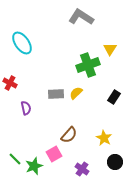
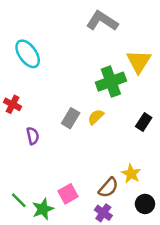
yellow triangle: (110, 49) -> (139, 61), size x1.5
gray rectangle: (56, 94) -> (71, 118), turned -56
brown semicircle: (69, 135) -> (108, 188), moved

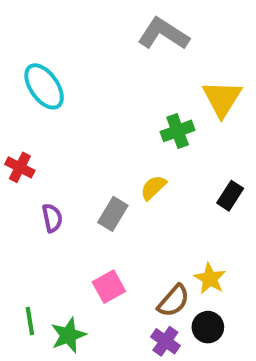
green cross: (111, 82) -> (178, 131), size x0.7
gray rectangle: (71, 118) -> (113, 214), moved
pink square: (68, 194) -> (109, 287), moved
green line: (19, 200) -> (30, 321), turned 36
black circle: (145, 204) -> (208, 327), moved

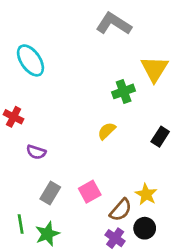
gray rectangle: (113, 214) -> (50, 193), moved
purple semicircle: (52, 218) -> (36, 152), turned 120
pink square: (109, 287) -> (90, 192), moved

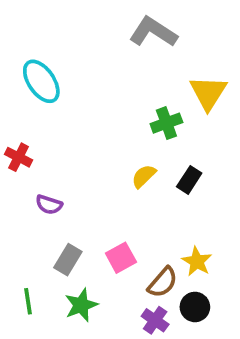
black rectangle: (160, 137) -> (189, 180), moved
green star: (47, 234) -> (81, 305), moved

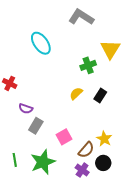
cyan ellipse: (41, 81) -> (41, 43), moved
gray rectangle: (68, 260) -> (36, 126), moved
green star: (81, 305) -> (43, 162), size x1.4

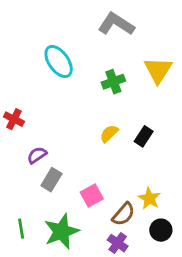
green cross: (88, 65) -> (113, 82), moved
purple semicircle: (26, 109) -> (37, 155), turned 128
black circle: (103, 163) -> (161, 230), moved

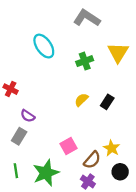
purple semicircle: (37, 155) -> (28, 116), turned -112
gray rectangle: (51, 180) -> (19, 136), moved

